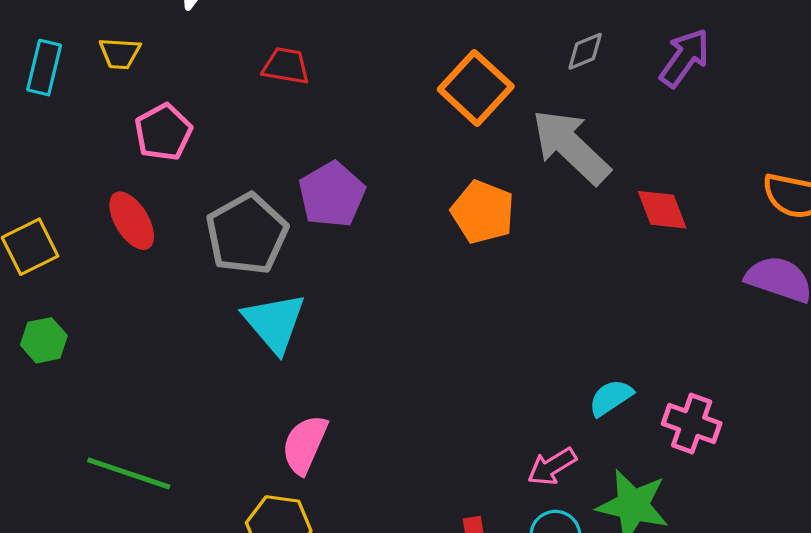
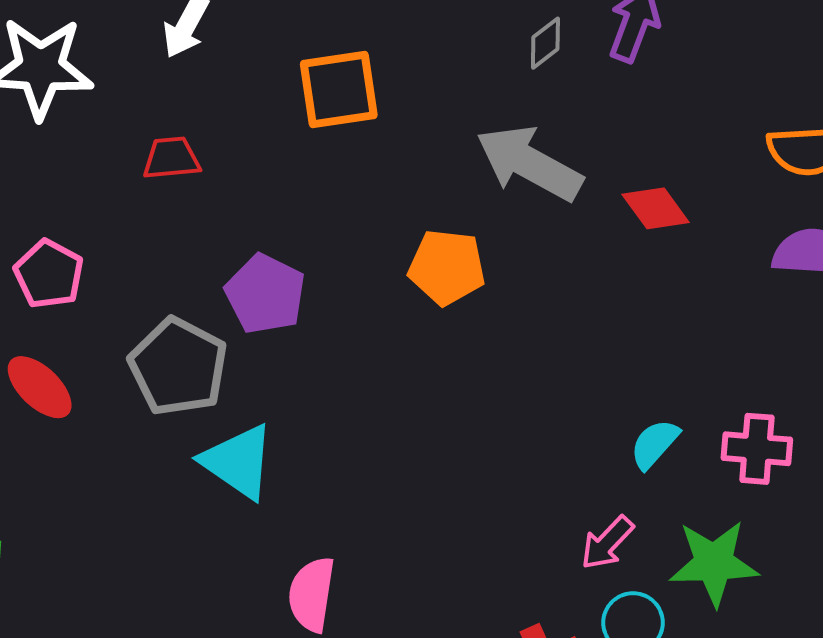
gray diamond: (585, 51) -> (545, 43), moved
orange square: (476, 88) -> (339, 90), moved, turned -36

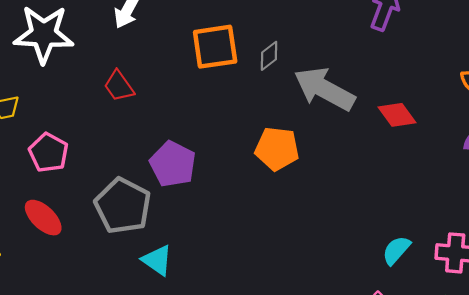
gray diamond: (545, 43) -> (269, 56), moved
red trapezoid: (171, 158) -> (119, 86), turned -120
cyan triangle: (238, 462) -> (157, 260), size x0.7

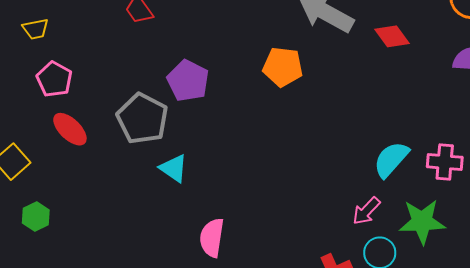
pink pentagon: (49, 153) -> (54, 79), moved
cyan semicircle: (396, 250) -> (391, 159), size x1.4

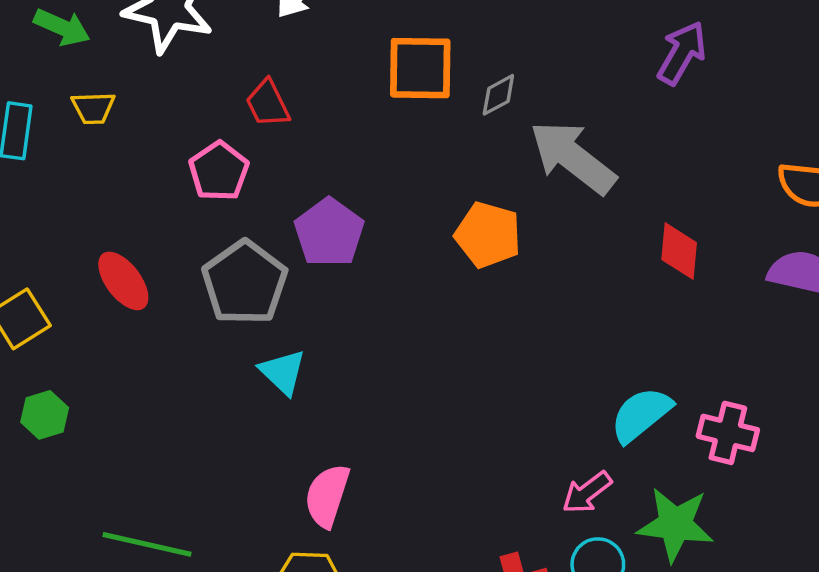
red diamond: (392, 36) -> (679, 251), moved, turned 32
pink pentagon: (54, 79) -> (219, 171), moved

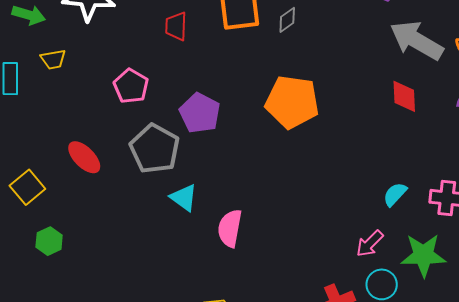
red trapezoid: (268, 104) -> (176, 26), moved, turned 36
gray arrow: (573, 157) -> (417, 40), moved
orange pentagon: (488, 235) -> (292, 102), size x1.4
cyan semicircle: (641, 415) -> (395, 194), size x0.7
pink semicircle: (327, 496) -> (230, 228), moved

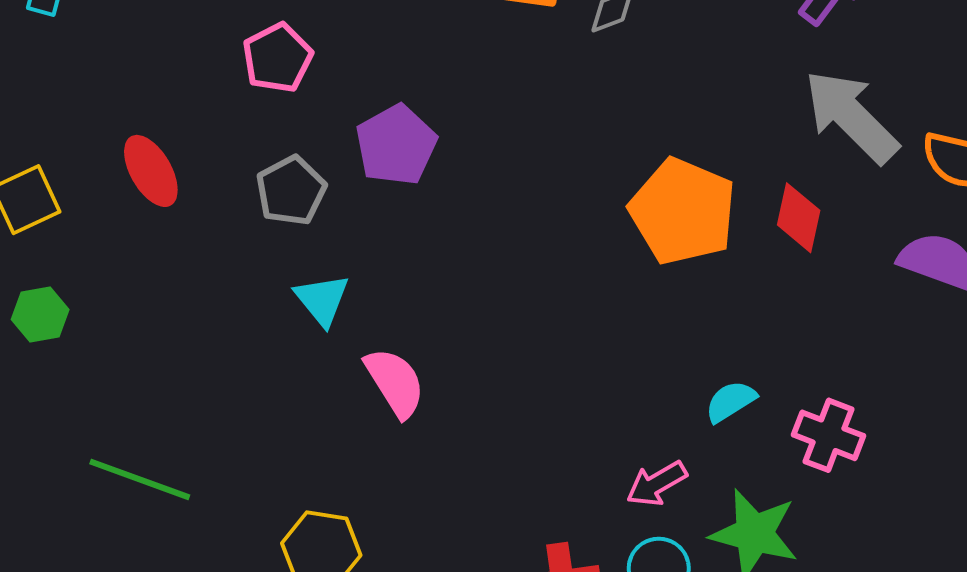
orange pentagon: (292, 102) -> (683, 211), moved
gray pentagon: (155, 149) -> (291, 191), size x0.7
pink semicircle: (230, 228) -> (395, 382), turned 123

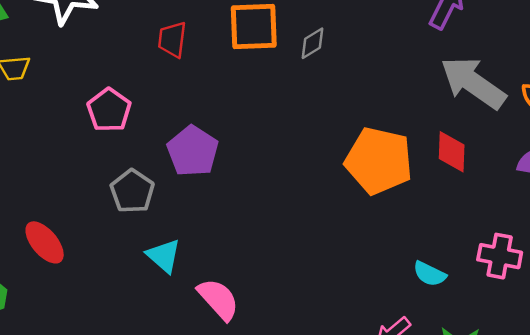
red ellipse: (151, 171) -> (45, 242), moved
cyan semicircle: (731, 401) -> (430, 274), turned -112
pink cross: (828, 435) -> (500, 256), moved

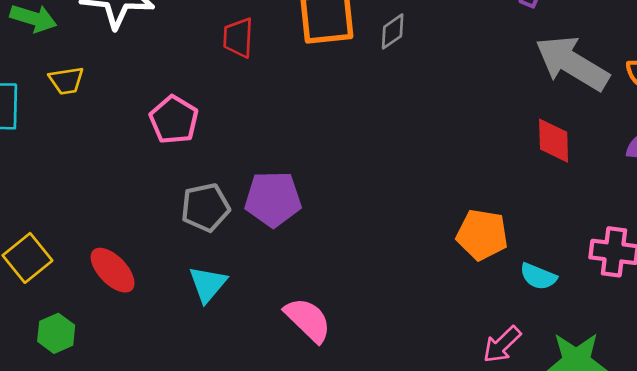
purple pentagon: (193, 151) -> (273, 199), moved, turned -30
orange pentagon: (379, 161) -> (482, 235), moved, size x0.7
gray pentagon: (132, 191) -> (205, 207), turned 30
cyan triangle: (164, 256) -> (208, 284), moved, turned 33

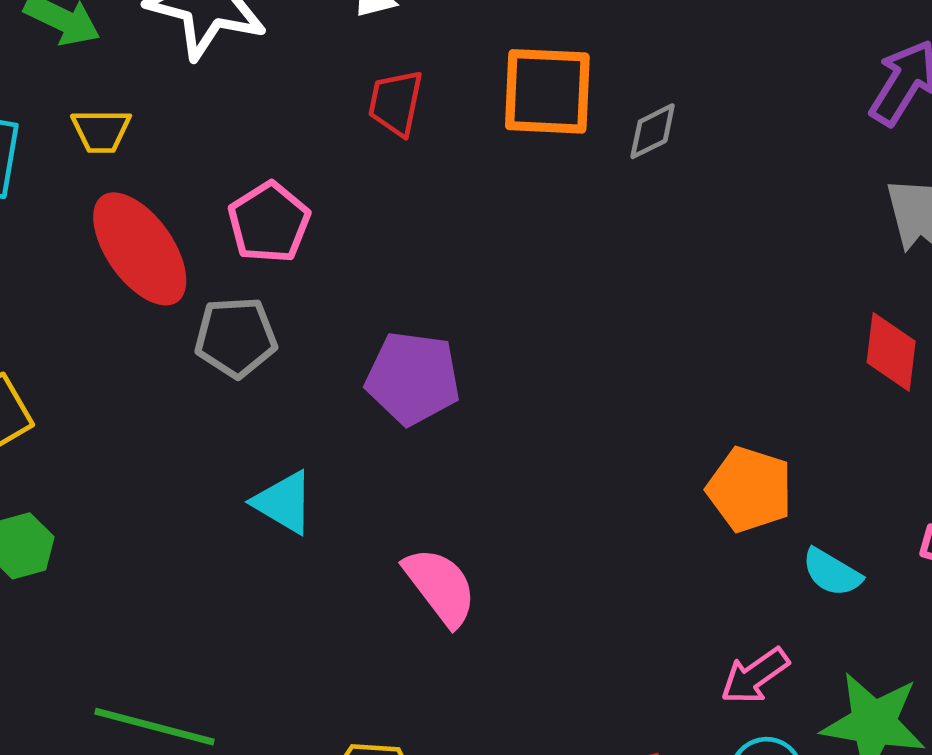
gray pentagon: (205, 207) -> (236, 337), moved
red ellipse: (113, 270) -> (140, 249), moved, size x1.4
cyan triangle: (208, 284) -> (284, 502), turned -48

